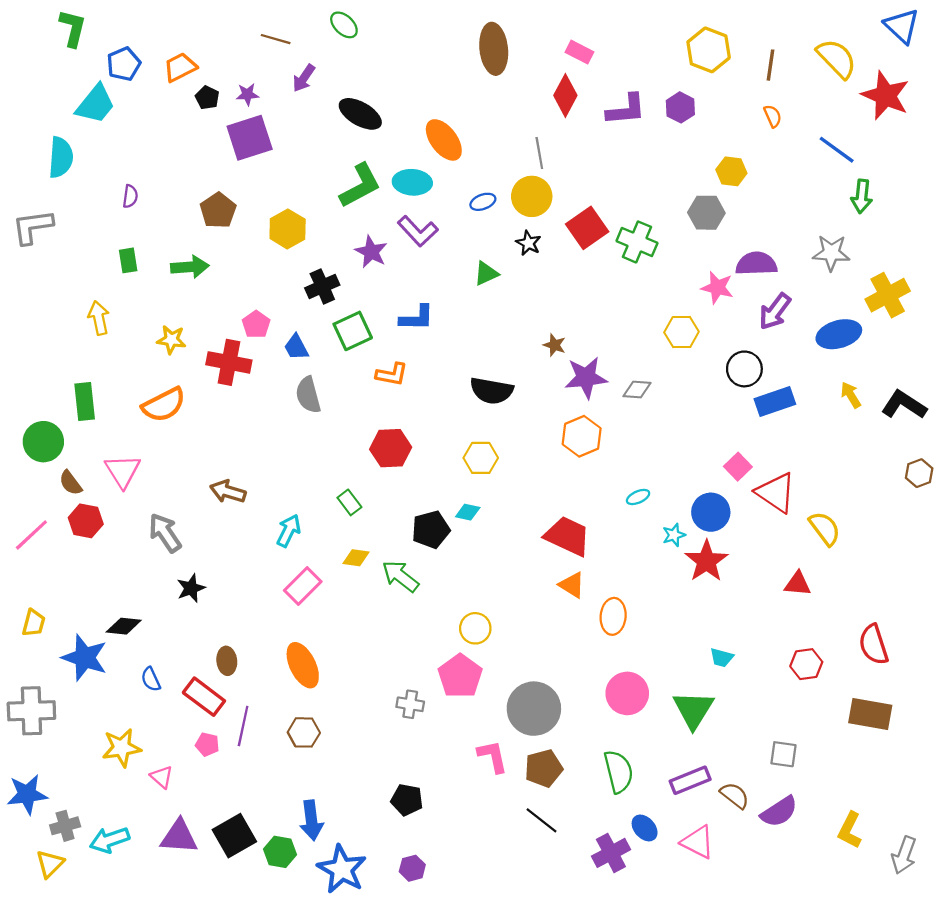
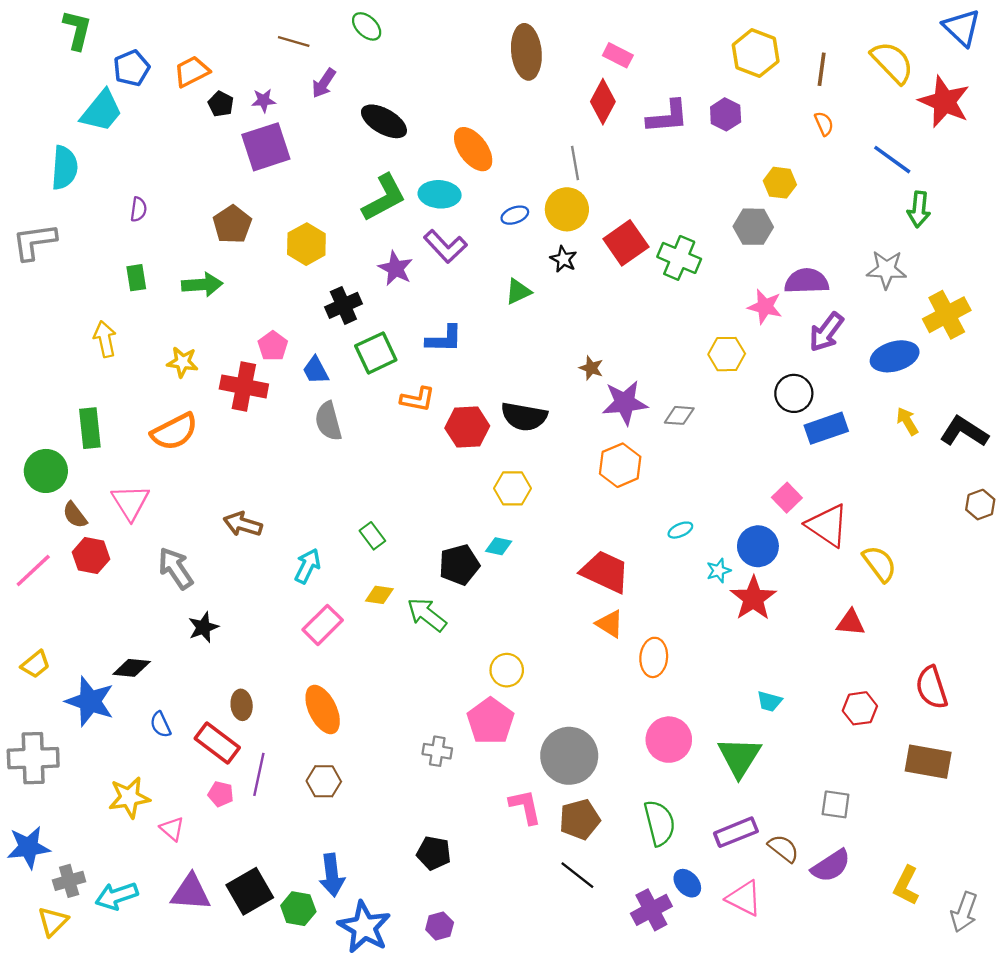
red hexagon: (391, 448) -> (467, 427), moved
yellow trapezoid: (34, 623) -> (35, 664), turned 36

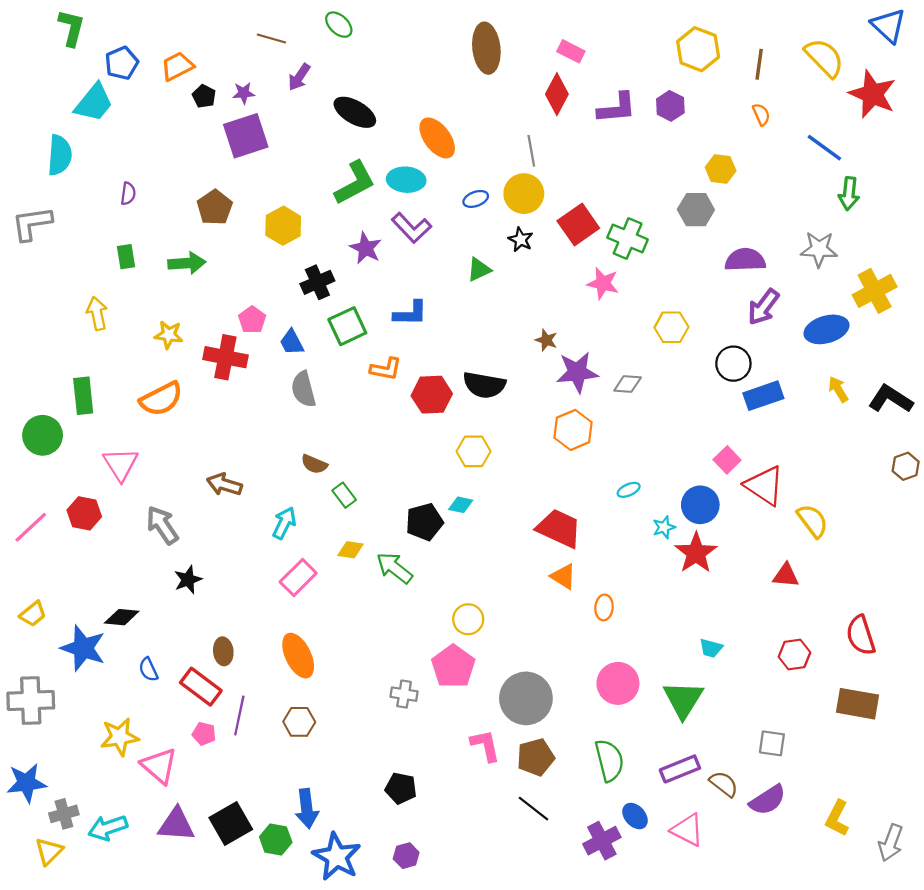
pink star: (765, 307) -> (603, 283), moved
brown semicircle: (75, 515) -> (314, 464), moved, turned -30
orange ellipse: (654, 657) -> (604, 607), size x0.7
pink triangle: (172, 829) -> (159, 766), size x1.6

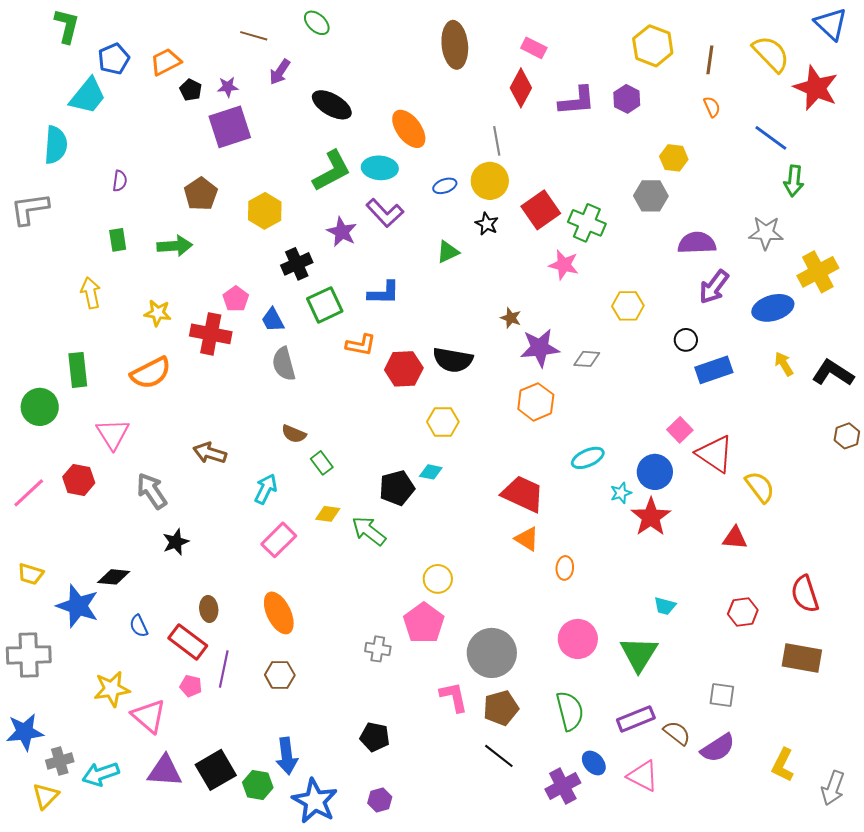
black circle: (733, 364) -> (686, 340), size x0.7
cyan ellipse: (629, 490) -> (588, 458), size x1.5
yellow trapezoid: (33, 614) -> (31, 574), turned 56

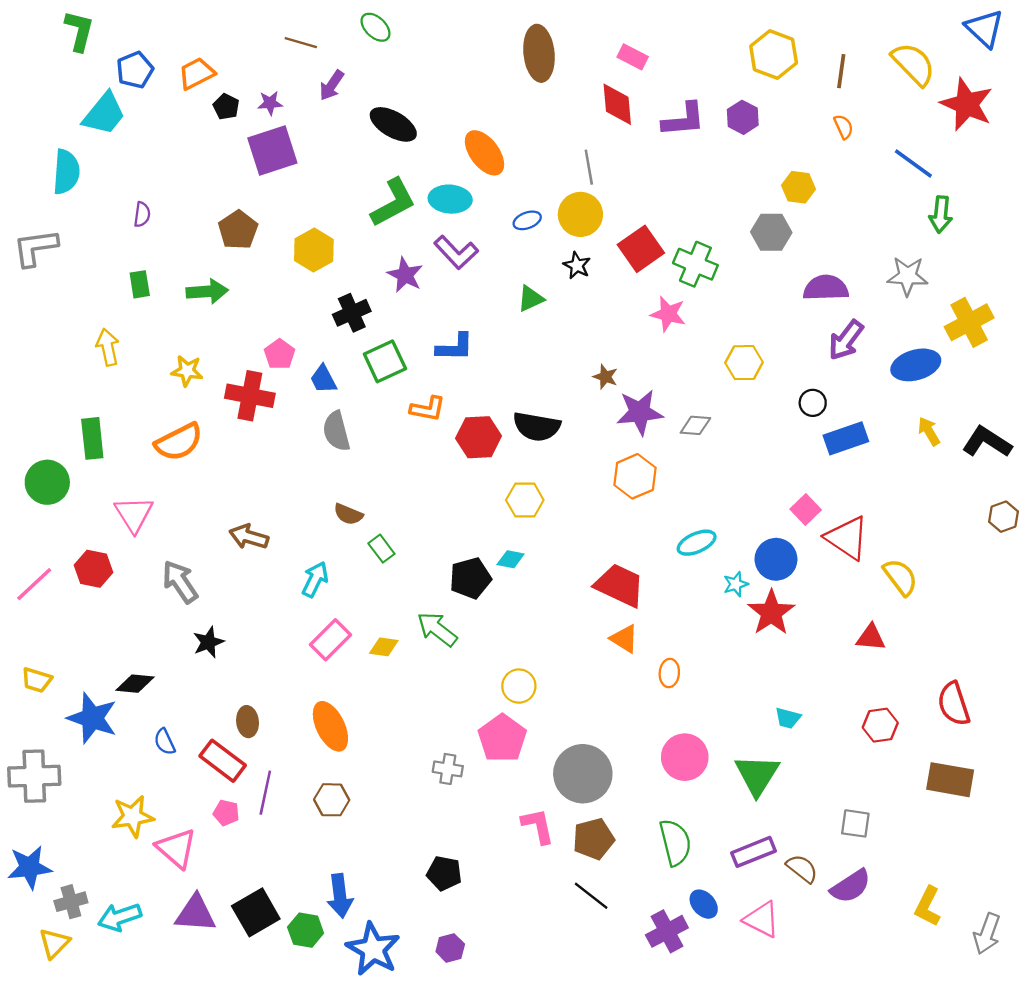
red diamond: (521, 88) -> (617, 104), turned -33
yellow diamond: (328, 514) -> (384, 647), moved

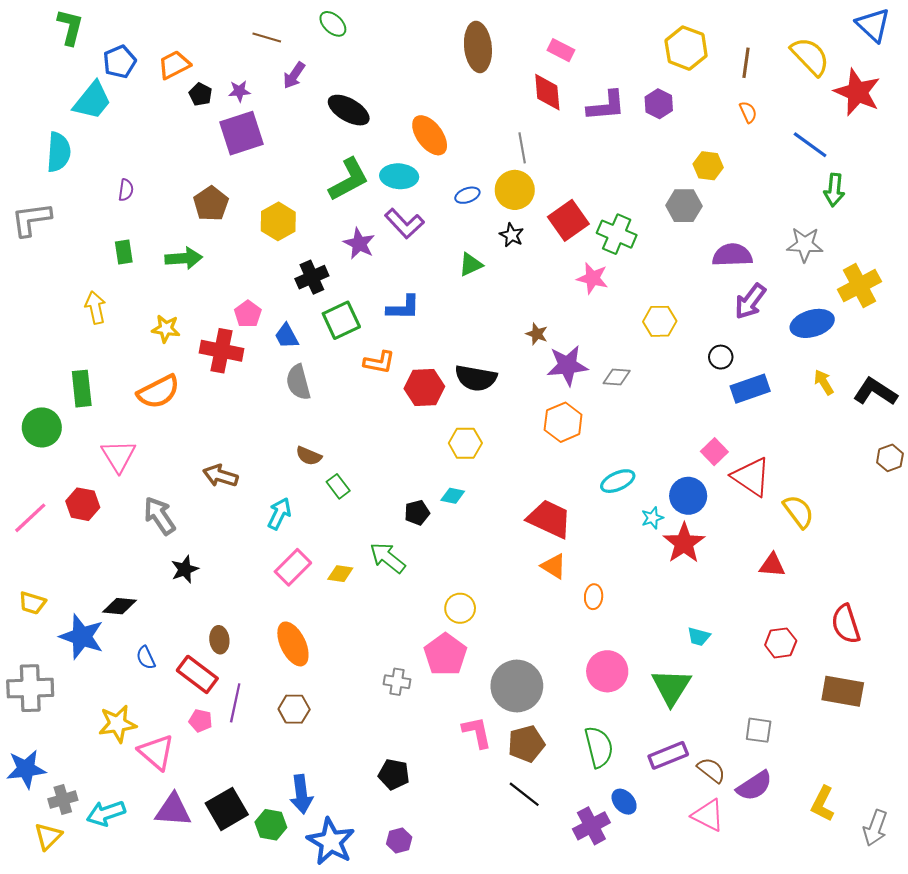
black pentagon: (470, 578) -> (417, 513), size x0.7
pink triangle: (762, 919) -> (708, 815), moved

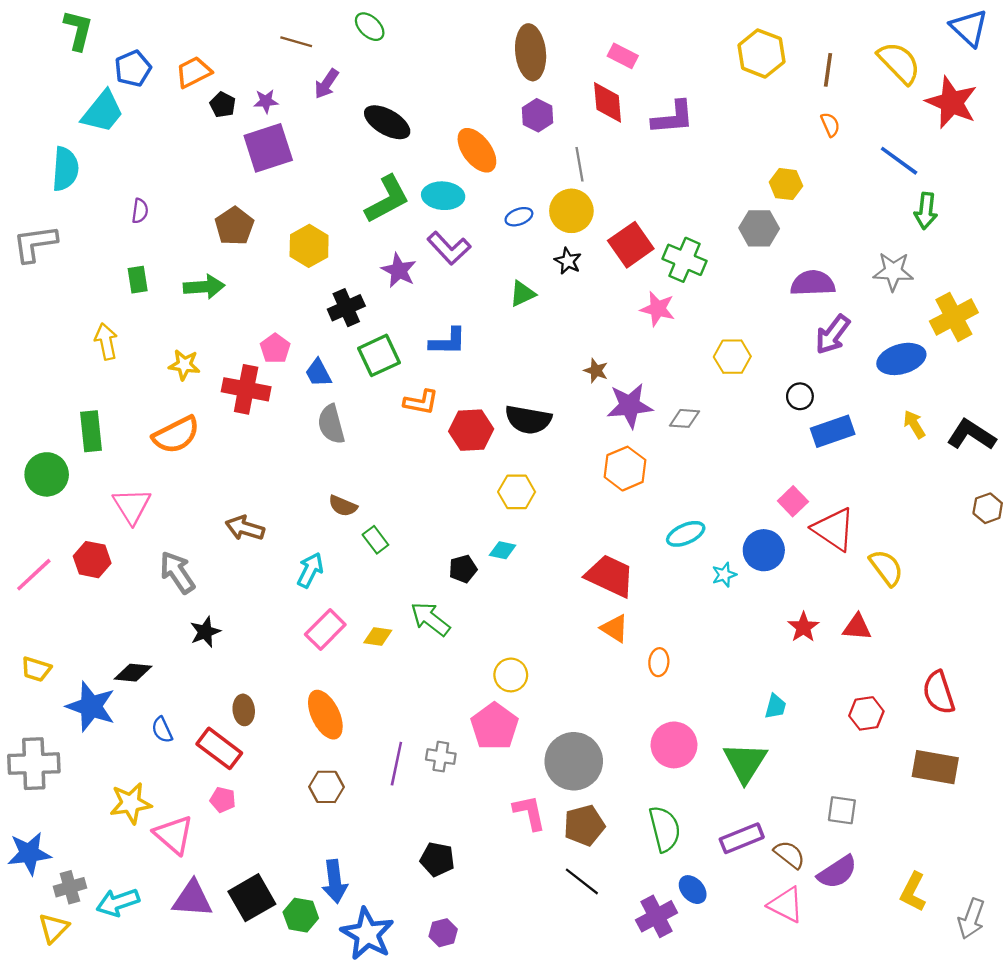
purple hexagon: (659, 104) -> (538, 115), moved
red star: (684, 543) -> (803, 627), moved, size x0.7
cyan trapezoid: (699, 637) -> (775, 706), turned -90
purple line: (235, 703) -> (396, 764), moved

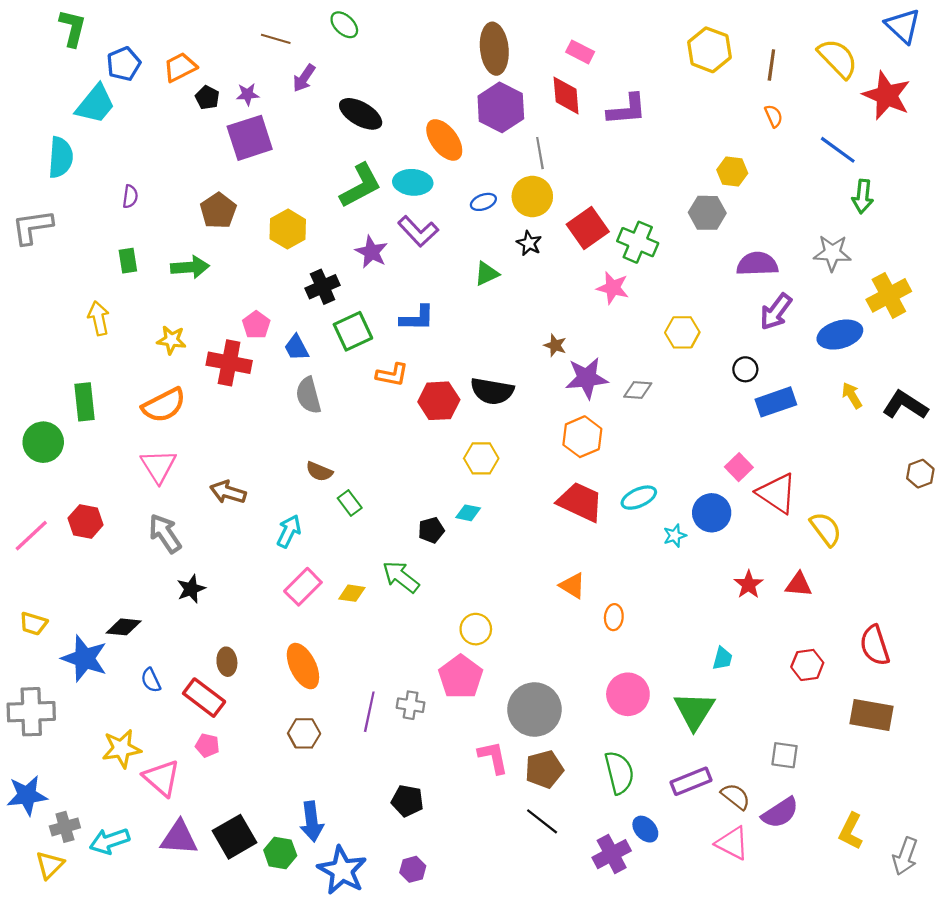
purple hexagon: (538, 115) -> (501, 107), size x1.6
pink triangle: (132, 506) -> (158, 466), moved
red trapezoid: (610, 576) -> (580, 502), moved

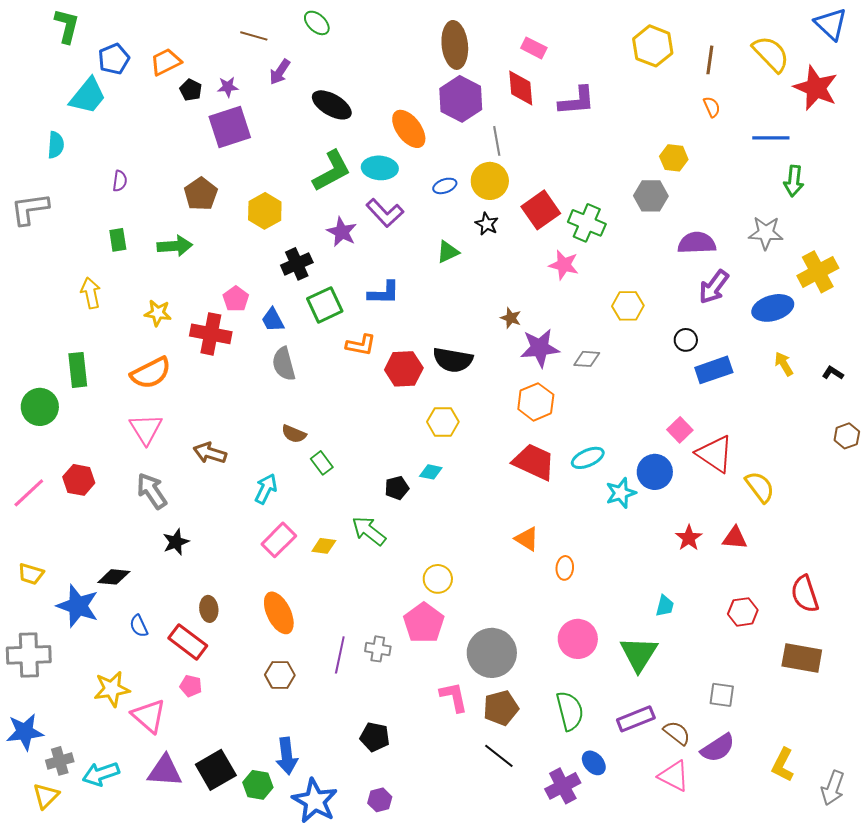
blue line: (838, 150) -> (771, 138), turned -36
cyan semicircle: (61, 157) -> (56, 145), size x0.7
black L-shape: (905, 405) -> (833, 373), size x0.5
cyan star: (675, 536) -> (621, 493), size x1.4

